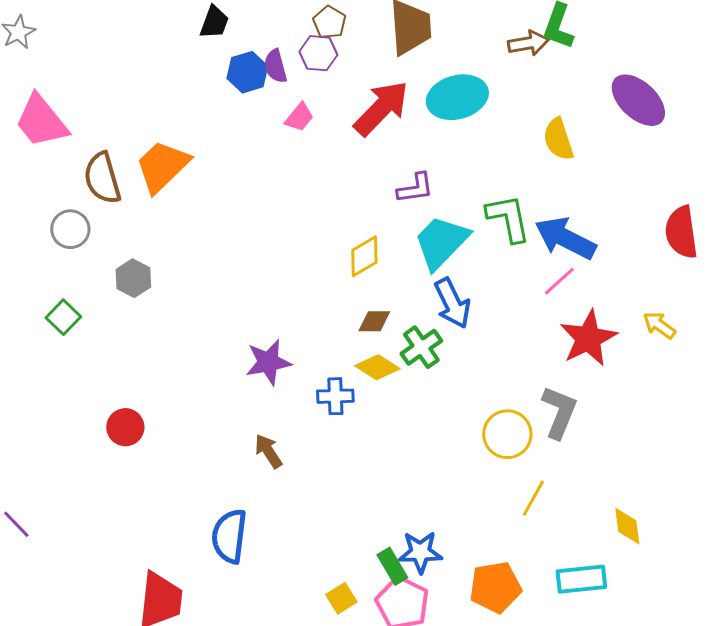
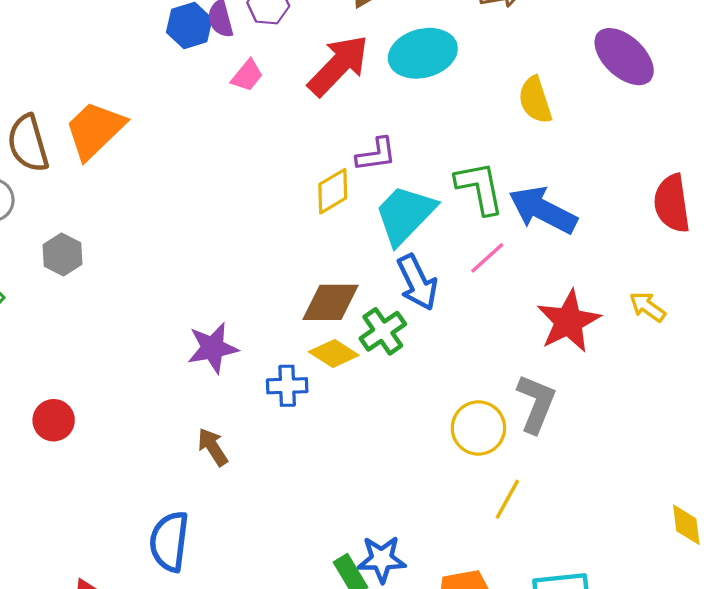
yellow diamond: (364, 256) -> (333, 191), moved
pink line: (559, 281) -> (487, 258), moved
brown diamond: (374, 321) -> (331, 302), size x1.6
yellow diamond: (627, 526) -> (686, 525), moved

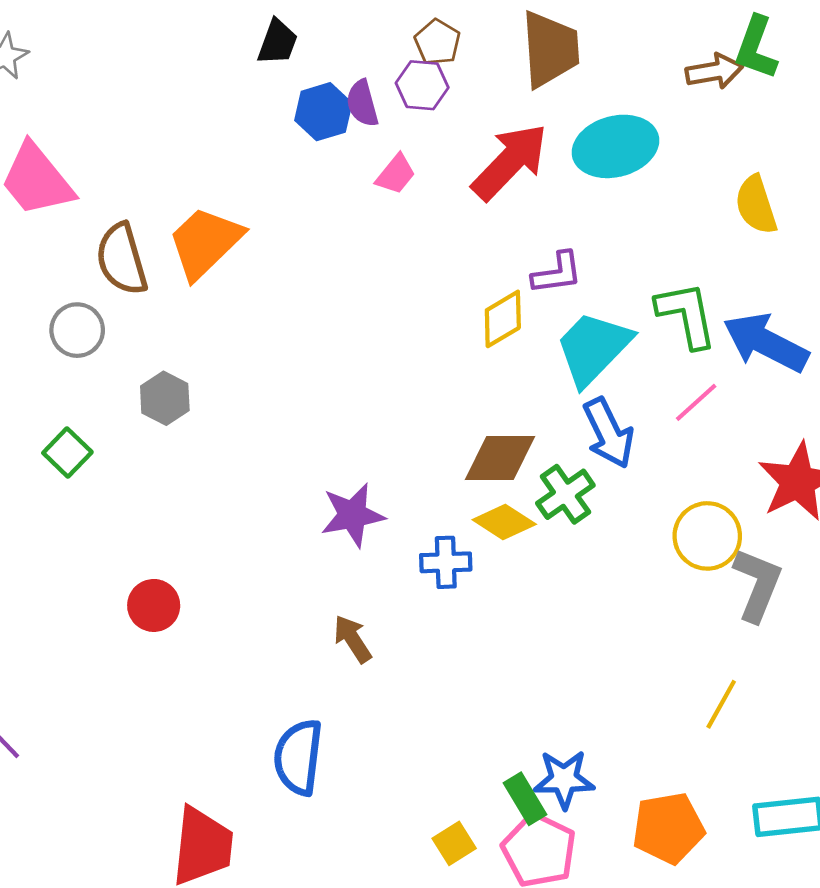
yellow circle: (478, 428) -> (707, 536), moved

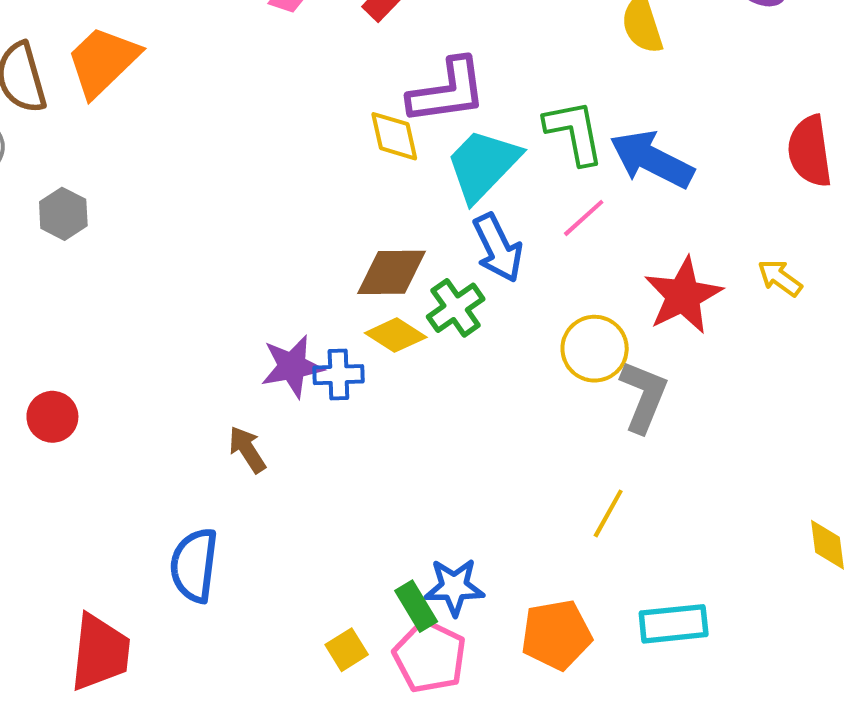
purple L-shape: (557, 273) -> (447, 91), size x1.6
yellow diamond: (503, 319) -> (394, 136), turned -72
purple star: (353, 515) -> (292, 366), moved

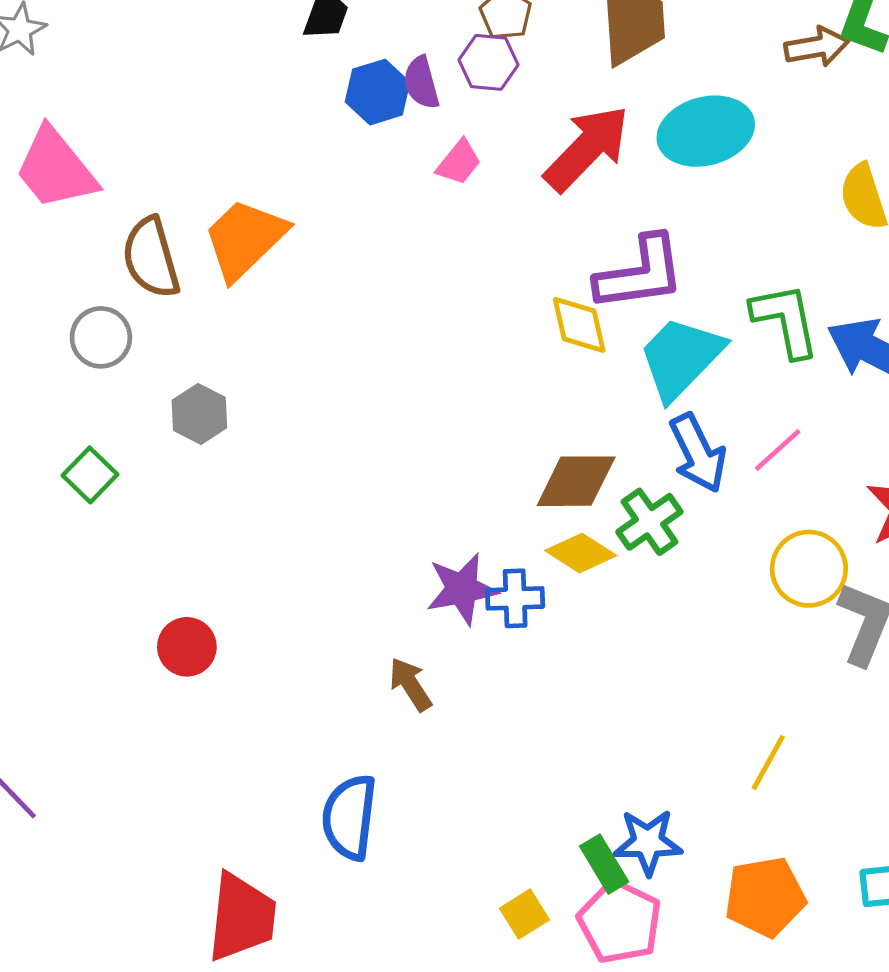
pink line: (584, 218) -> (778, 450), moved
yellow line: (608, 513) -> (768, 762), moved

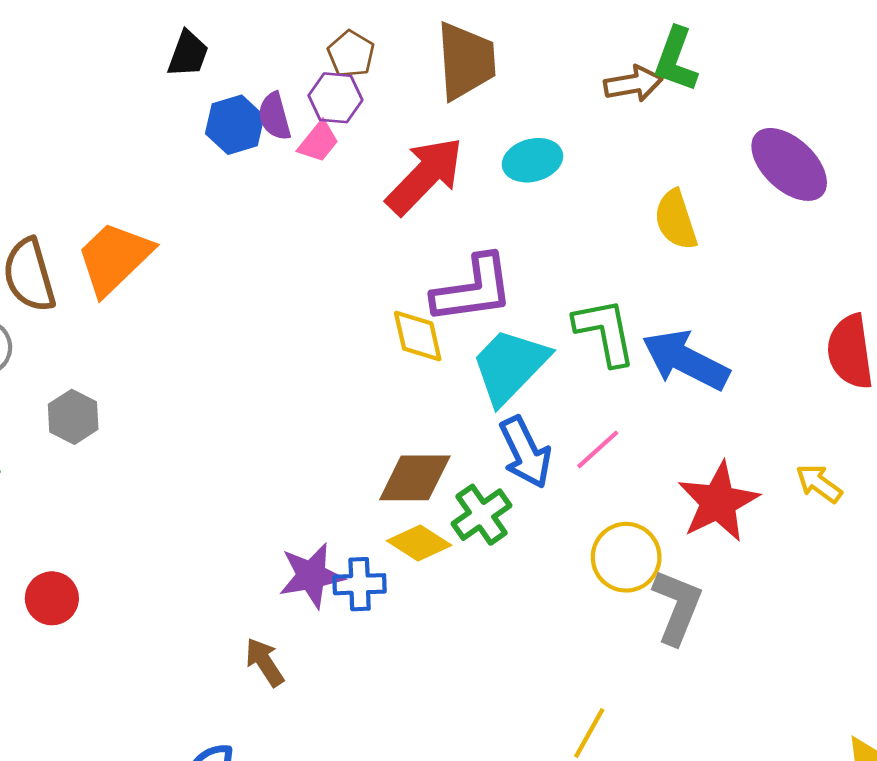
cyan ellipse: (706, 131) -> (533, 160), size x0.7
pink trapezoid: (459, 162) -> (318, 142), moved
red circle: (187, 647) -> (52, 598), moved

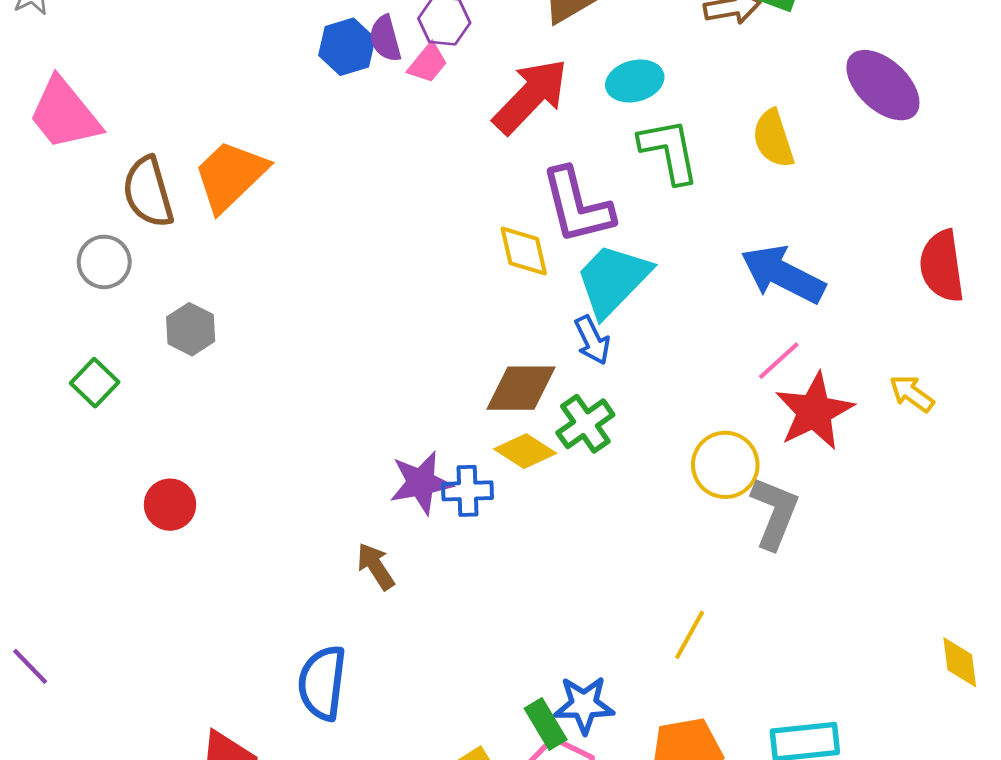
purple L-shape: (473, 289) -> (577, 206), turned 84
green L-shape: (605, 332) -> (669, 151), moved
pink line: (598, 449) -> (779, 361), moved
blue arrow: (525, 452) -> (592, 340), moved, size x0.7

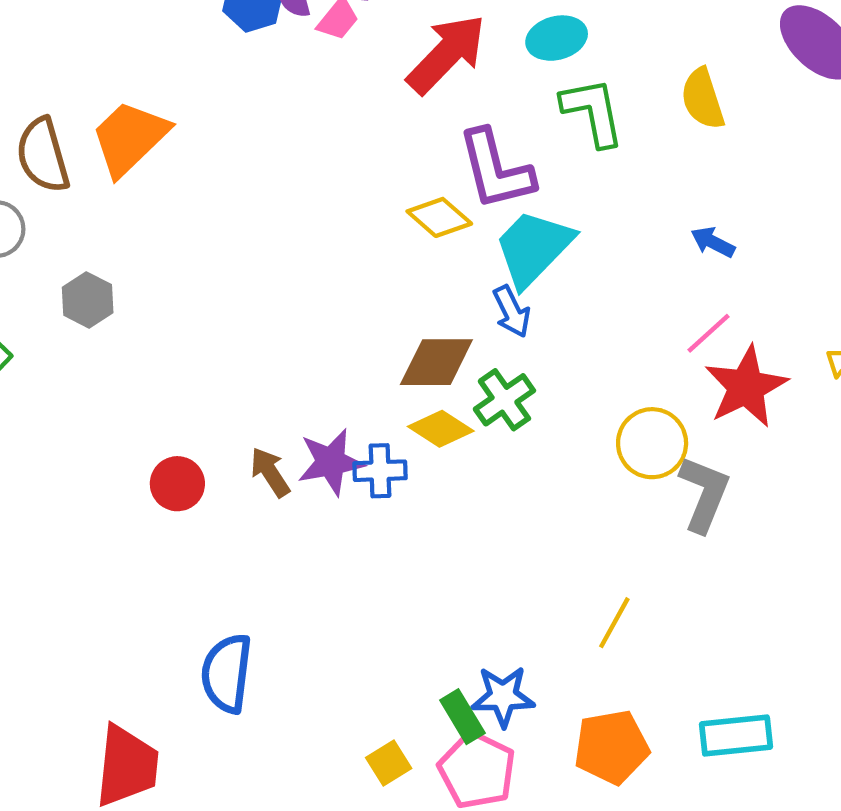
yellow diamond: (524, 251) -> (439, 217), turned -36
blue arrow: (783, 274) -> (713, 242), size x0.5
red circle: (170, 505) -> (177, 484), moved
brown arrow: (376, 566) -> (270, 472), moved

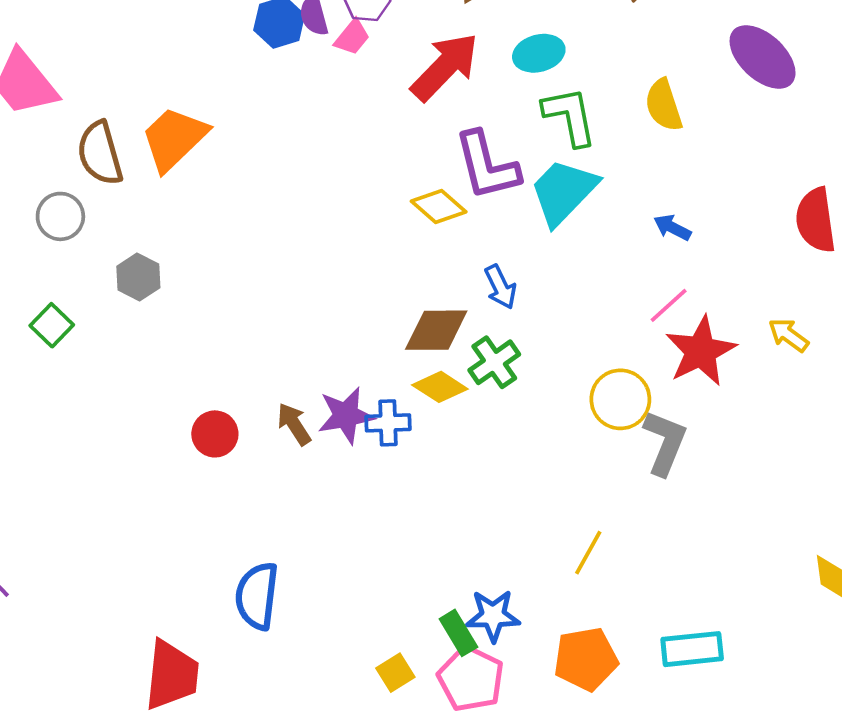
cyan trapezoid: (533, 248) -> (563, 192), moved

